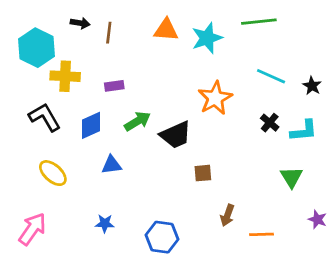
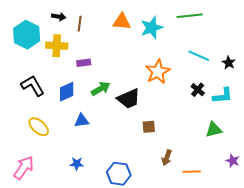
yellow cross: (65, 76) -> (57, 46), moved
green triangle: (292, 177) -> (214, 130), turned 48

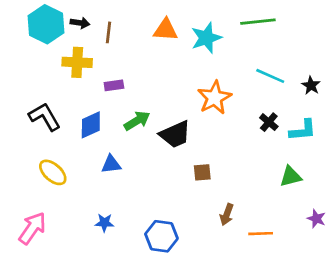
cyan hexagon: (27, 35) -> (46, 24), moved

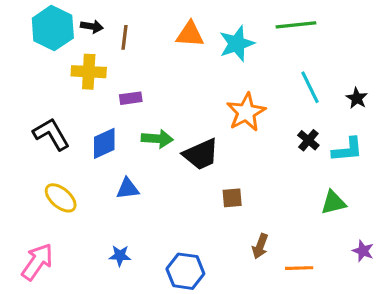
cyan line: (270, 76) -> (310, 87), turned 40
green arrow: (137, 121) -> (157, 139), turned 35

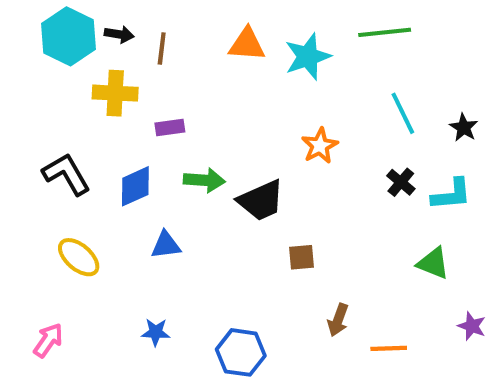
orange star: (246, 112) -> (320, 146), size x0.7
green triangle: (333, 203) -> (433, 263), turned 36
pink arrow: (37, 262) -> (48, 340), size x0.7

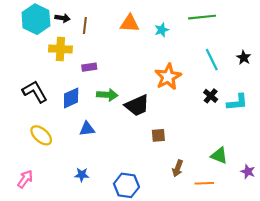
cyan star: (308, 57) -> (162, 30), size x0.6
black star: (464, 128) -> (244, 58), moved
orange star: (320, 146) -> (168, 77), size x1.4
green triangle: (433, 263) -> (219, 156), moved

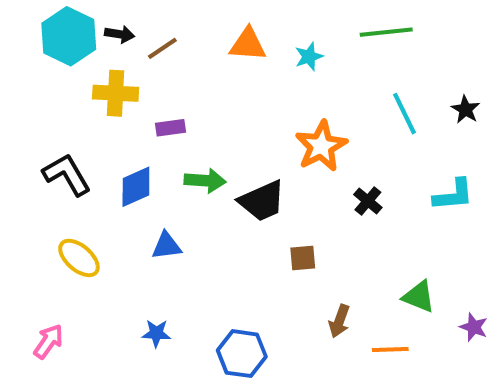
brown line: (85, 26) -> (162, 48), turned 49
black cross: (211, 96) -> (368, 201), moved

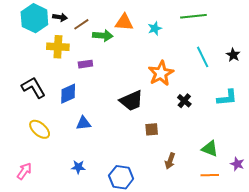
green arrow: (205, 181) -> (103, 36), moved
orange line: (390, 350) -> (210, 175), moved

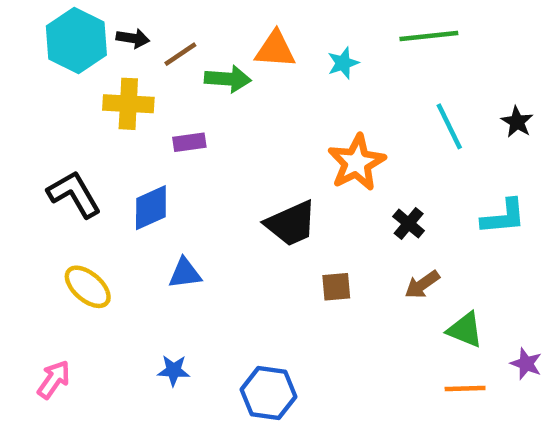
brown arrow: (170, 161) -> (422, 285), moved, turned 35

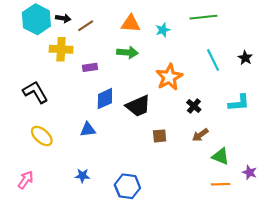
green arrow: (228, 79) -> (127, 52), moved
blue diamond: (151, 208) -> (105, 99), moved

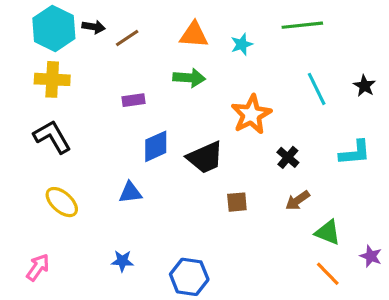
yellow cross: (61, 49) -> (52, 79), moved
orange line: (221, 184) -> (328, 274), turned 48

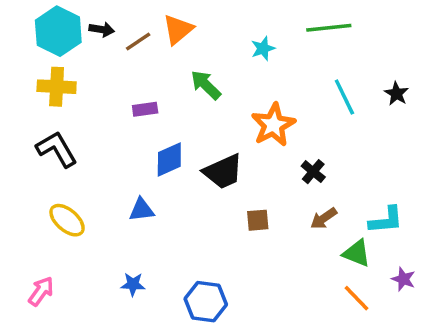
orange triangle: (194, 35) -> (178, 29), moved, turned -44
green arrow: (189, 78) -> (206, 85), turned -140
cyan L-shape: (355, 153) -> (386, 220), moved

